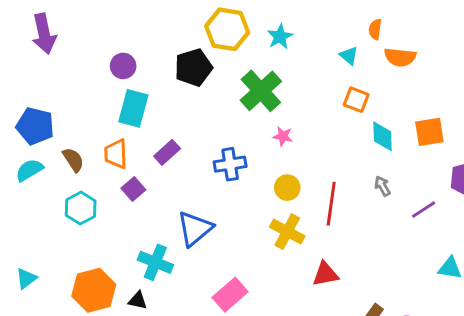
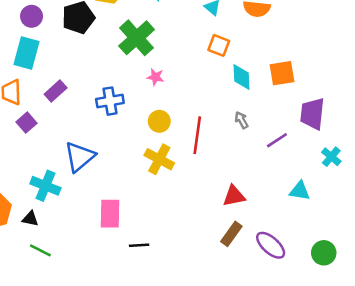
purple circle: (123, 66) -> (32, 16), moved
red triangle: (325, 274) -> (234, 196), moved
pink rectangle: (230, 295) -> (110, 214), turned -48

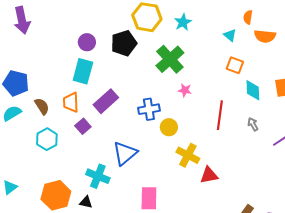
purple rectangle: (56, 91) -> (106, 101), size x1.4
yellow circle: (159, 121) -> (169, 127), moved
red line: (197, 135) -> (220, 115), moved
red triangle: (234, 196) -> (209, 175), moved

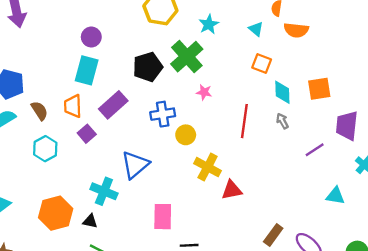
cyan star: (183, 22) -> (209, 24), moved
black pentagon: (124, 43) -> (148, 67), moved
gray arrow: (253, 124) -> (282, 121), moved

